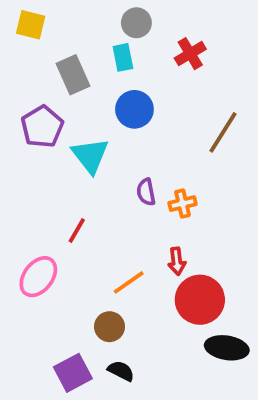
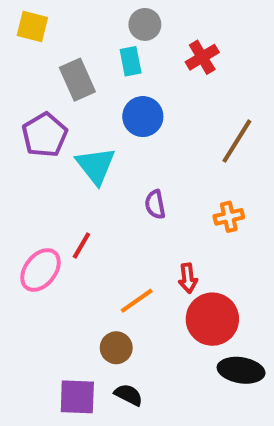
orange cross: (183, 204) -> (229, 217), moved
pink ellipse: (38, 277) -> (41, 270), moved
purple square: (73, 373) -> (77, 397), turned 30

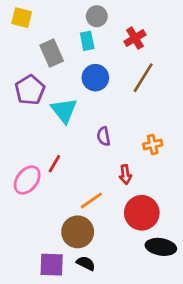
brown line: (237, 141) -> (143, 78), moved
red arrow: (188, 278) -> (125, 175), moved
brown circle: (116, 348) -> (78, 232), size x1.5

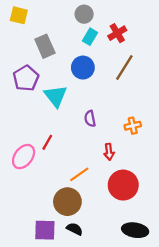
cyan rectangle: (87, 41) -> (90, 37), moved, turned 42
black ellipse: (161, 247) -> (135, 230), moved

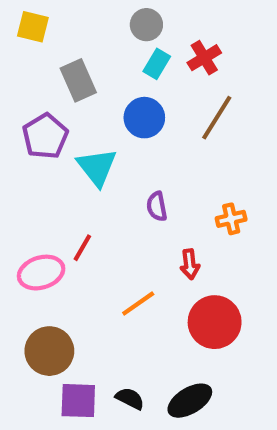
pink ellipse: (24, 157) -> (41, 273), turned 35
brown circle: (67, 202) -> (49, 351), moved
black ellipse: (135, 230) -> (190, 401), moved, turned -40

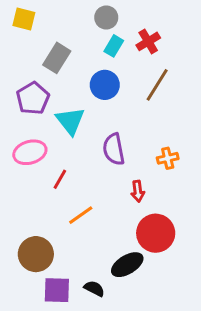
gray rectangle: (78, 80) -> (57, 58), turned 56
purple semicircle: (157, 206) -> (114, 149), size x1.5
pink ellipse: (41, 273) -> (30, 152), moved
orange line: (138, 304) -> (81, 215), moved
black ellipse: (190, 401) -> (127, 265), moved

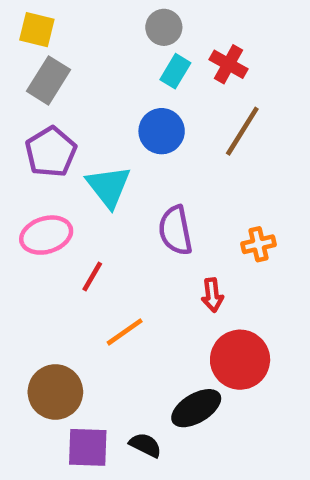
red cross: (148, 41) -> (228, 64), turned -30
gray rectangle: (57, 58) -> (48, 80), moved

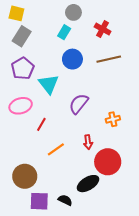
cyan rectangle: (175, 71) -> (64, 32), moved
brown line: (242, 131) -> (109, 59), turned 45
purple semicircle: (175, 230) -> (79, 104), turned 50
orange cross: (258, 244) -> (113, 119), moved
red arrow: (212, 295) -> (88, 142), moved

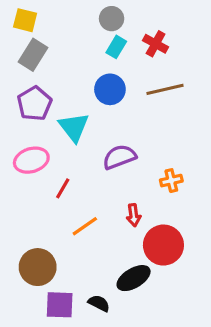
cyan rectangle: (64, 32) -> (116, 47), moved
purple semicircle: (79, 104) -> (119, 157), turned 30

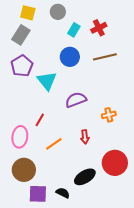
gray circle: (112, 19) -> (58, 12), moved
yellow square: (25, 20) -> (28, 13), moved
red cross: (156, 44) -> (99, 28), turned 35
pink ellipse: (31, 160) -> (20, 137), moved, turned -65
red circle: (163, 245) -> (115, 163), moved

